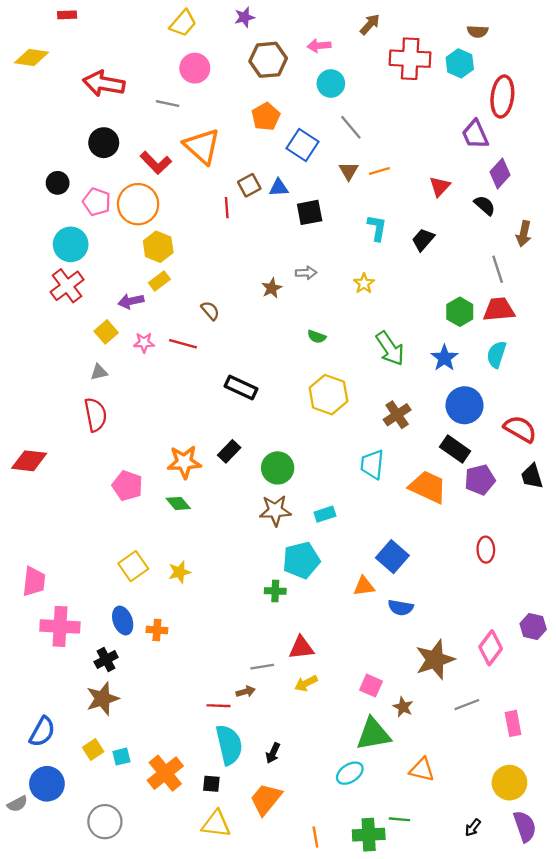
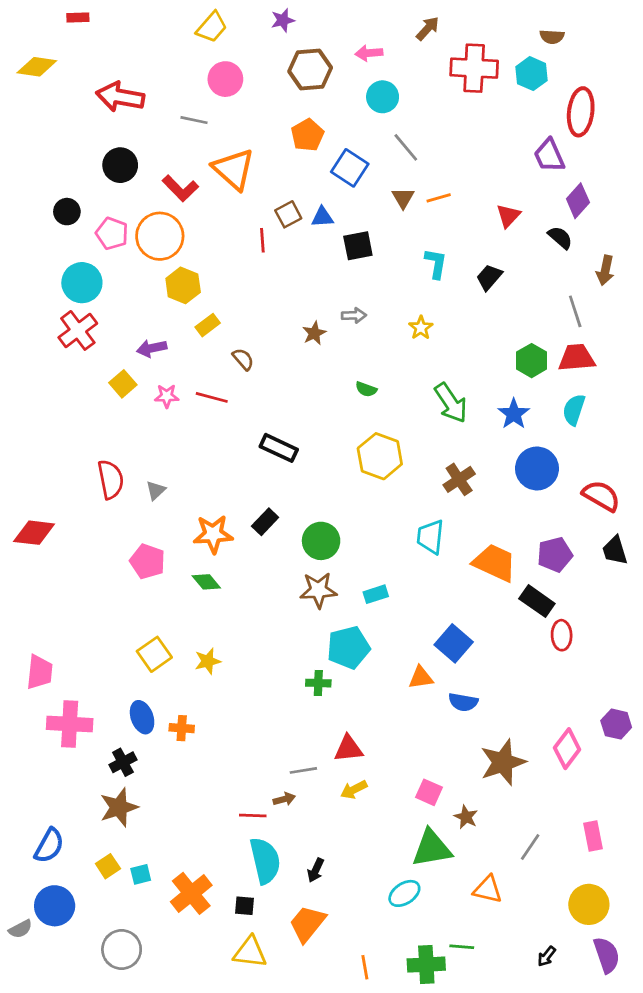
yellow rectangle: (159, 281) -> (208, 325), moved
gray triangle: (99, 372) -> (156, 490), moved, turned -30
black rectangle: (455, 449) -> (537, 601), moved
gray line: (467, 705) -> (530, 847), moved, turned -35

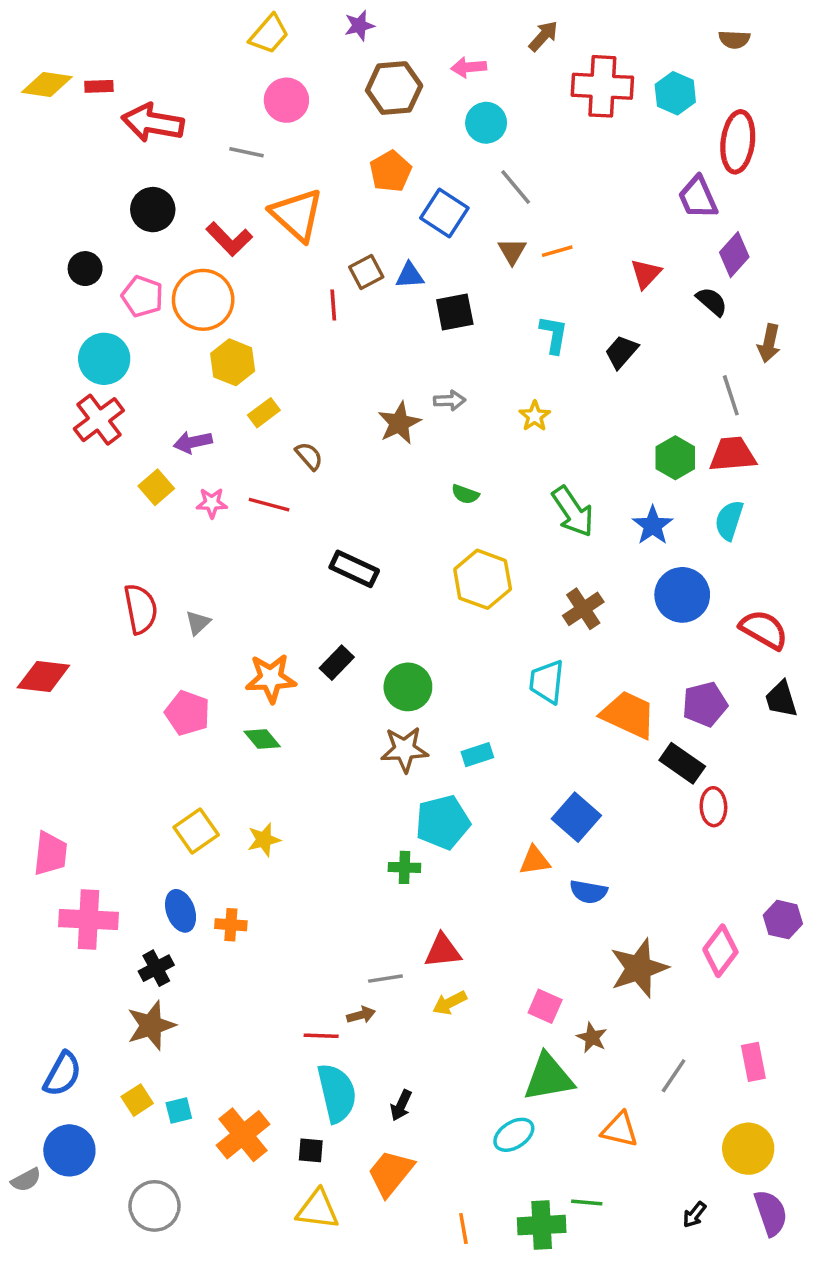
red rectangle: (78, 18) -> (99, 86), moved
brown semicircle: (552, 37) -> (734, 39), moved
brown star: (314, 333) -> (399, 423), size x1.4

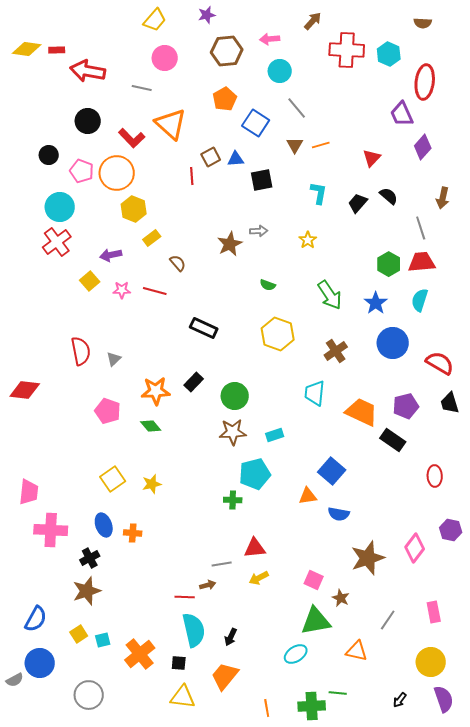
black semicircle: (712, 302) -> (389, 196), moved
red ellipse: (713, 807) -> (435, 476), moved

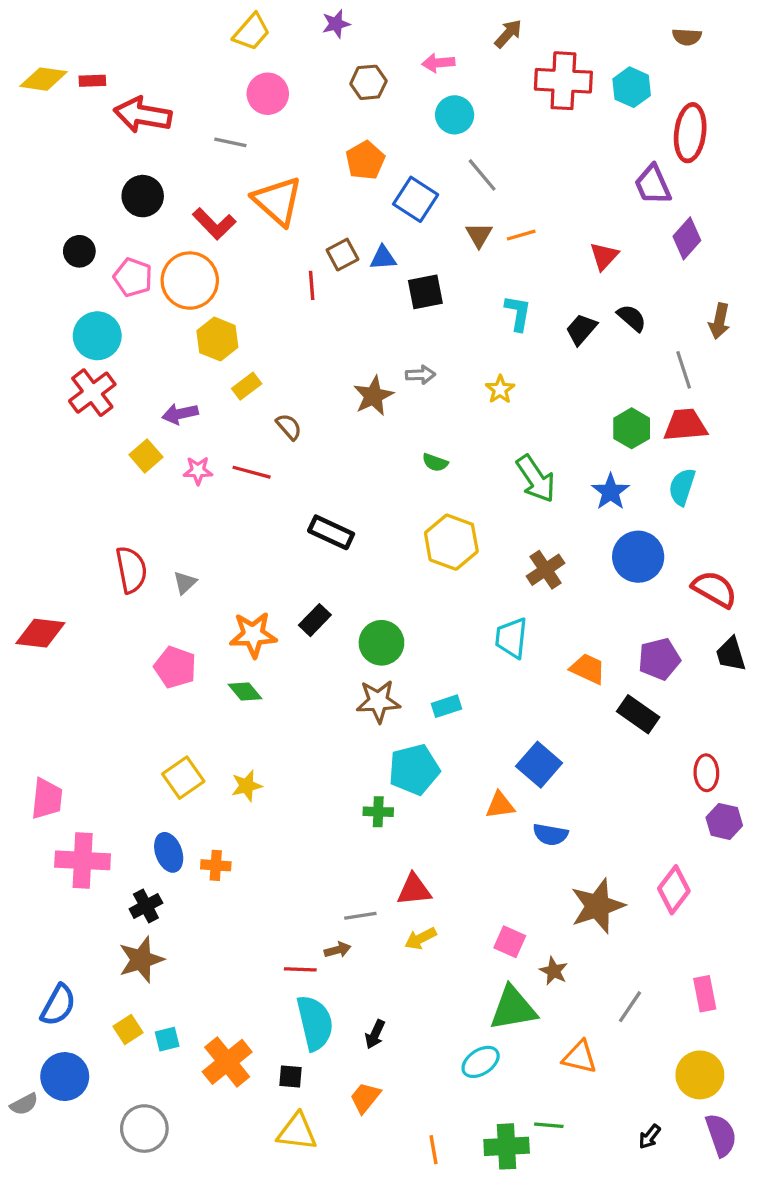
brown hexagon: (227, 51) -> (368, 82), size x0.7
orange trapezoid: (362, 412) -> (588, 669), size x0.7
purple hexagon: (451, 530) -> (724, 821), moved
orange trapezoid: (225, 676) -> (365, 1098), size x0.7

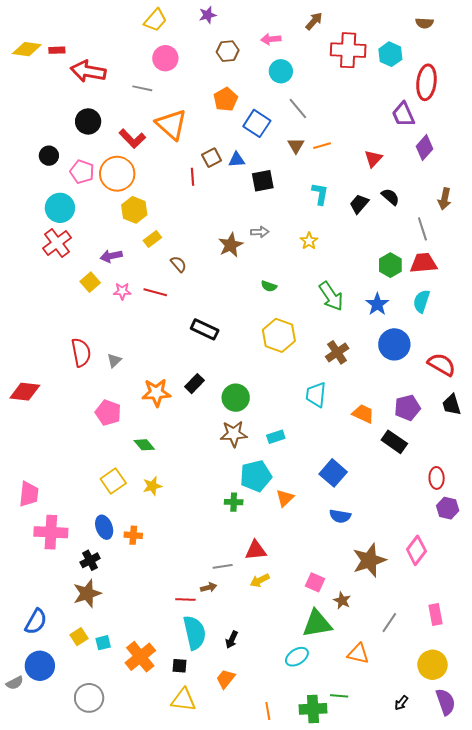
green diamond: (245, 692) -> (144, 445), moved
orange triangle: (500, 805) -> (285, 498), moved, turned -36

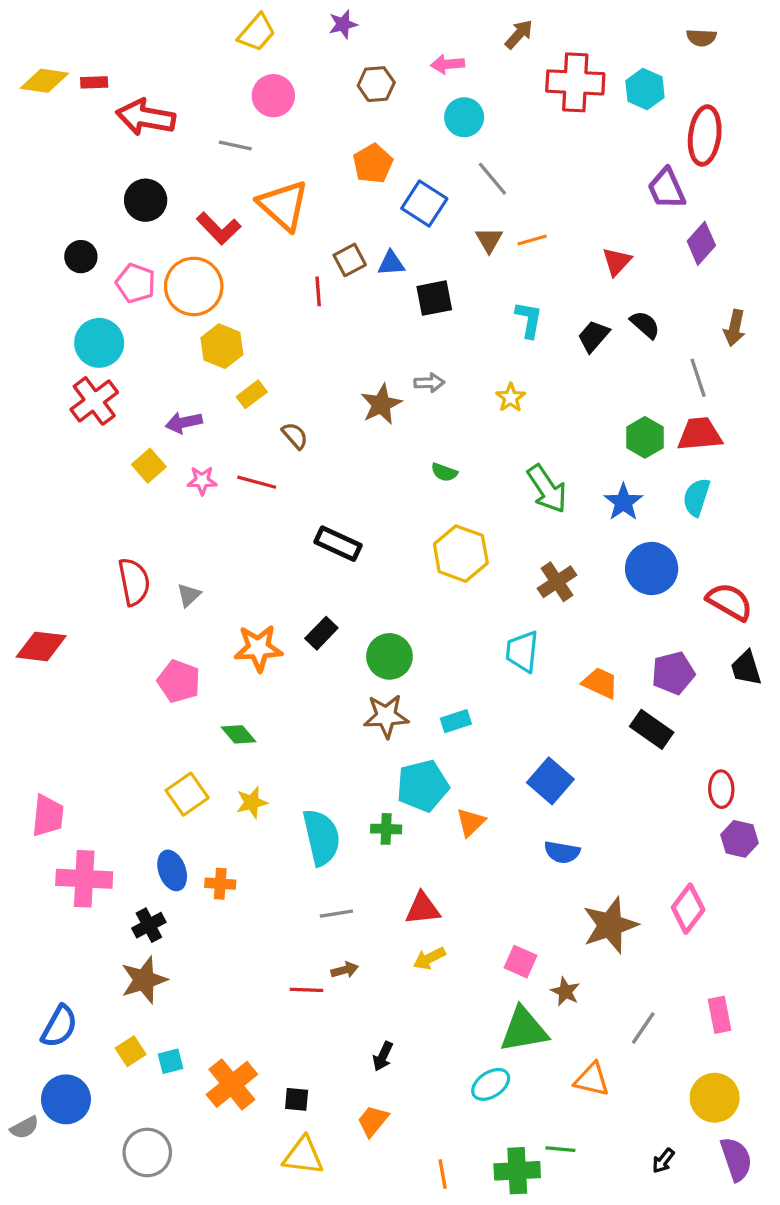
gray line: (223, 566) -> (336, 914), moved
cyan semicircle: (195, 633) -> (321, 837), moved

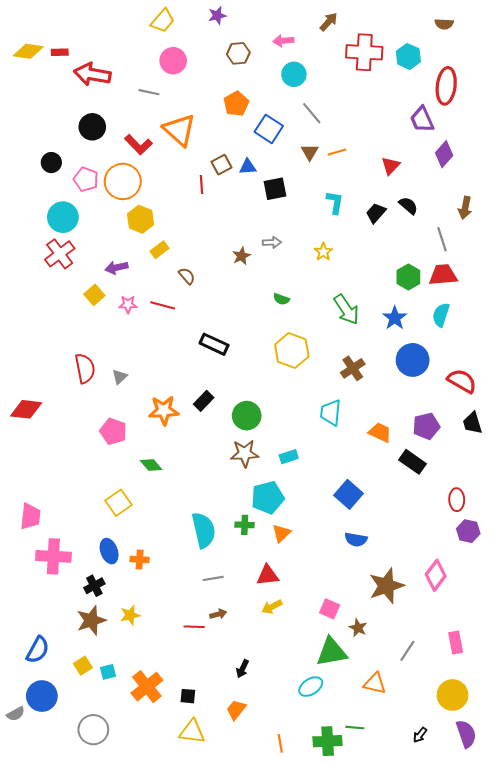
brown star: (381, 404) -> (241, 256), size x0.7
yellow star: (252, 802) -> (130, 615), moved
orange triangle: (471, 822) -> (281, 533), moved

